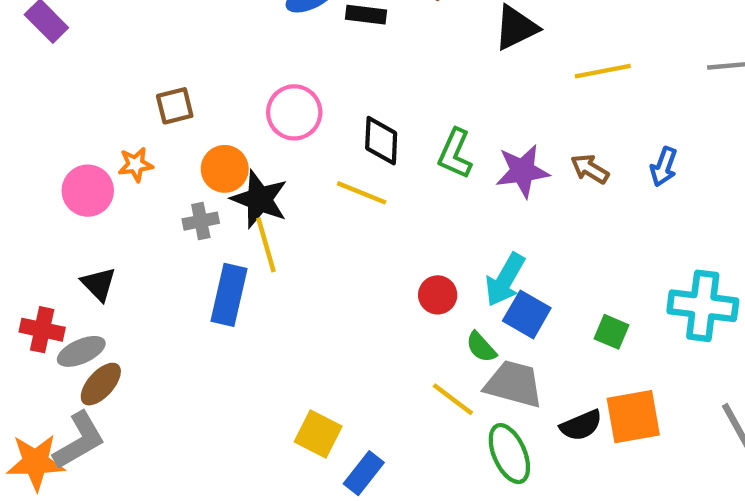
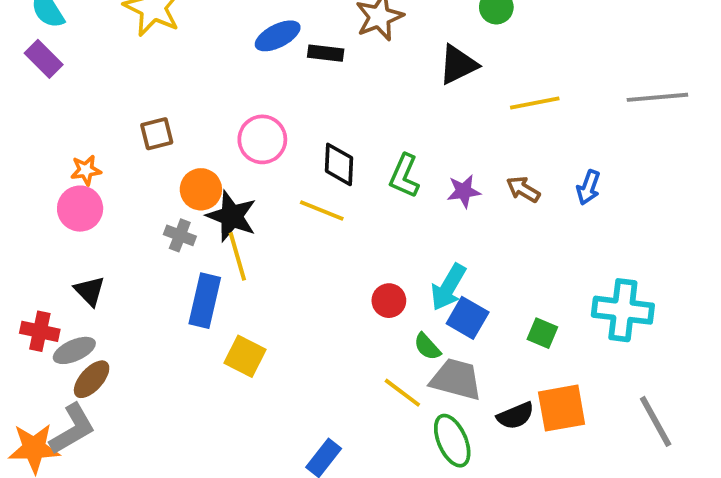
orange star: (136, 165) -> (86, 170), moved
purple star: (522, 171) -> (464, 191), size x0.7
gray cross: (201, 221) -> (180, 235), turned 32
yellow square: (318, 434) -> (245, 356), moved

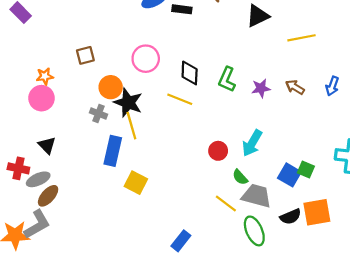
blue square: (468, 318) -> (289, 175), moved

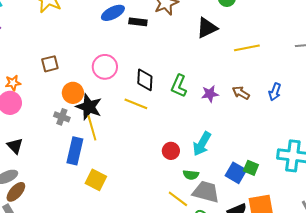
green semicircle: (240, 177) -> (191, 175), turned -42

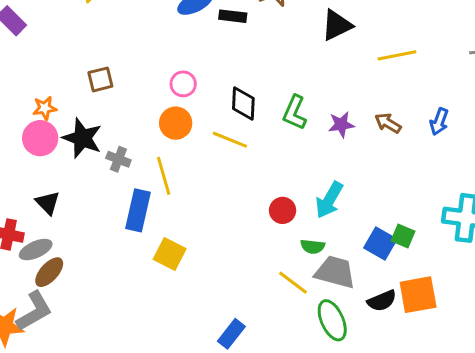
pink circle: (105, 67) -> (183, 84), size x0.7
orange circle: (73, 93) -> (176, 123), moved
black star: (89, 107) -> (82, 138), moved

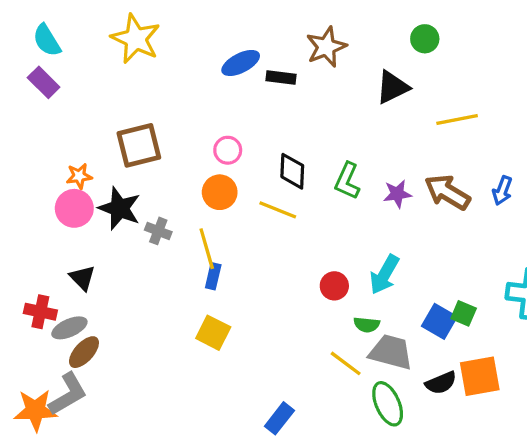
brown square: (100, 79) -> (139, 145), size x1.6
brown arrow: (388, 123) -> (447, 192), size x1.6
blue rectangle: (138, 210) -> (213, 276), moved, size x0.6

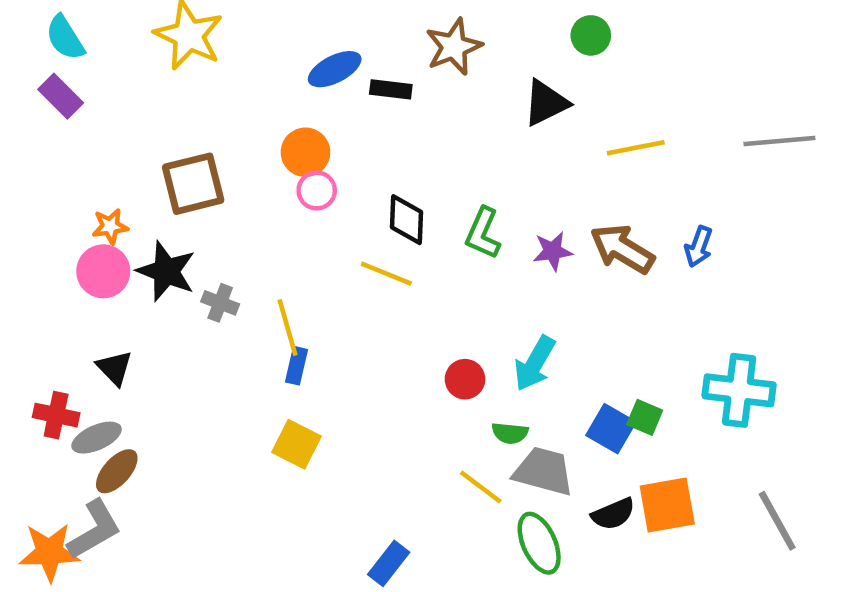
orange circle: (220, 192) -> (305, 152), moved

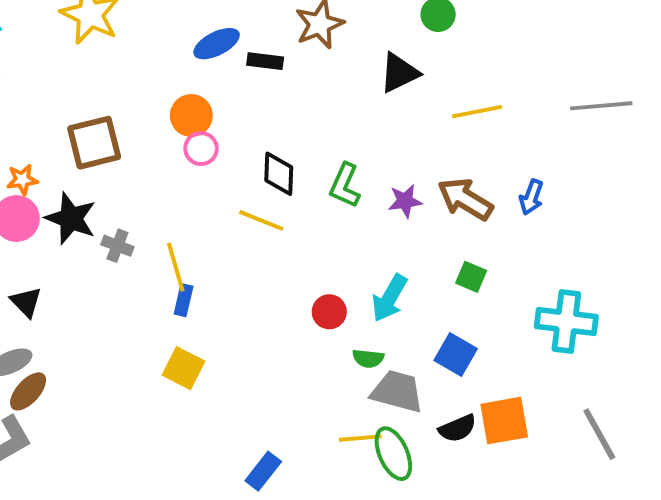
green square: (645, 417) -> (471, 277), moved
yellow line: (481, 487) -> (360, 438), moved, turned -42

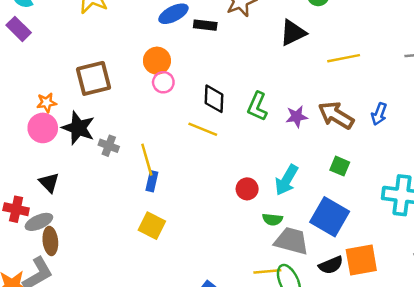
blue square: (456, 355) -> (330, 217), size x1.4
brown ellipse: (28, 391) -> (50, 241), turned -48

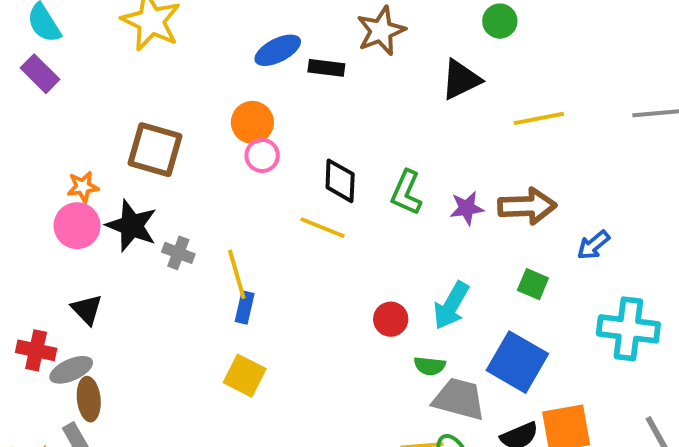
brown square: (94, 78) -> (155, 150), turned 30
blue arrow: (379, 114) -> (593, 245), moved, turned 30
brown arrow: (336, 115) -> (527, 206), turned 147

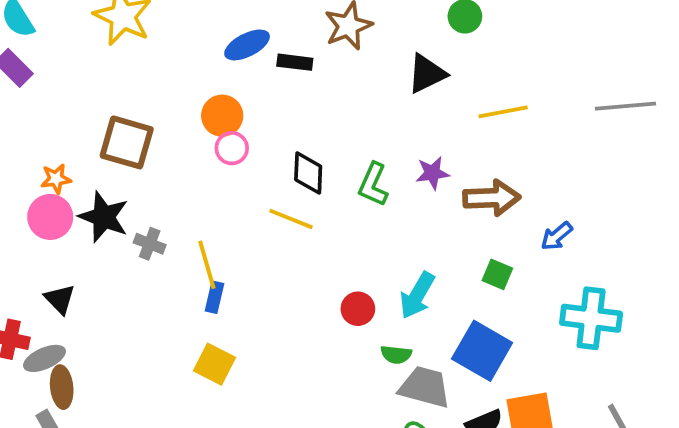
purple star: (467, 208) -> (432, 173), moved

